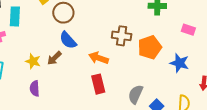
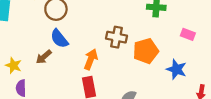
orange arrow: (99, 58) -> (91, 59), turned 90
yellow star: (33, 61) -> (13, 65), moved

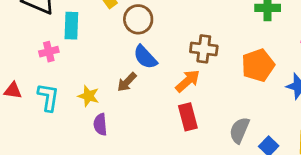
brown cross: (116, 37) -> (204, 49), moved
orange arrow: (91, 59) -> (188, 81), turned 30

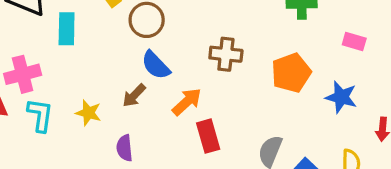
pink cross: (49, 52) -> (23, 74), moved, size x1.5
orange arrow: (188, 81) -> (187, 102), moved
purple semicircle: (100, 124) -> (125, 148), moved

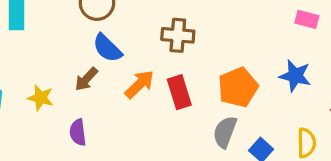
orange pentagon: (291, 73) -> (238, 87), moved
red rectangle: (208, 136) -> (179, 92), moved

